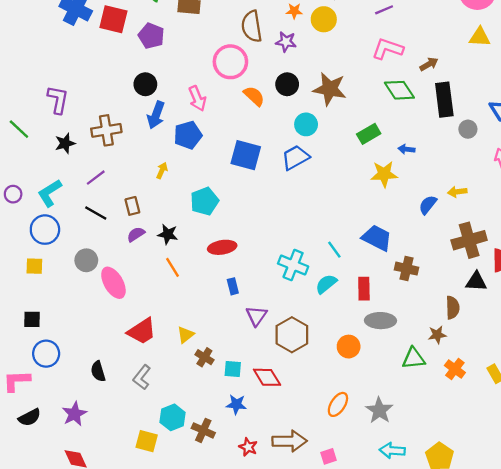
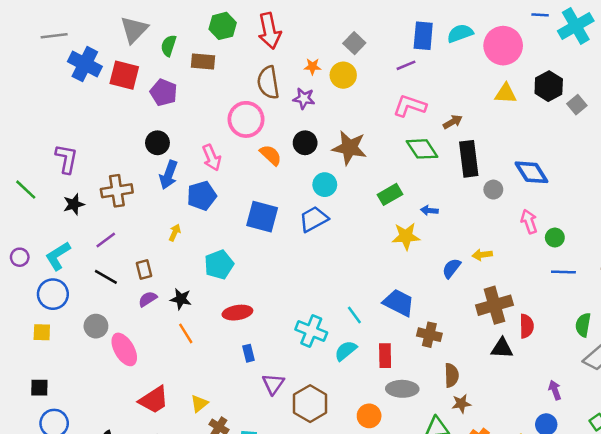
brown semicircle: (453, 308) -> (451, 375), moved

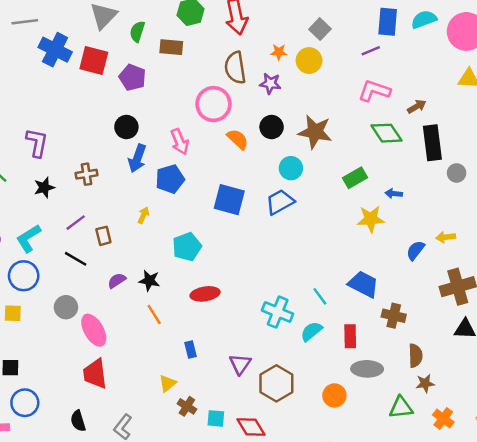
brown cross: (117, 191) -> (87, 174), size x0.7
brown rectangle: (144, 269) -> (103, 236), moved
blue rectangle: (248, 353) -> (191, 350), moved
red trapezoid: (154, 400) -> (95, 374), moved, turned 116

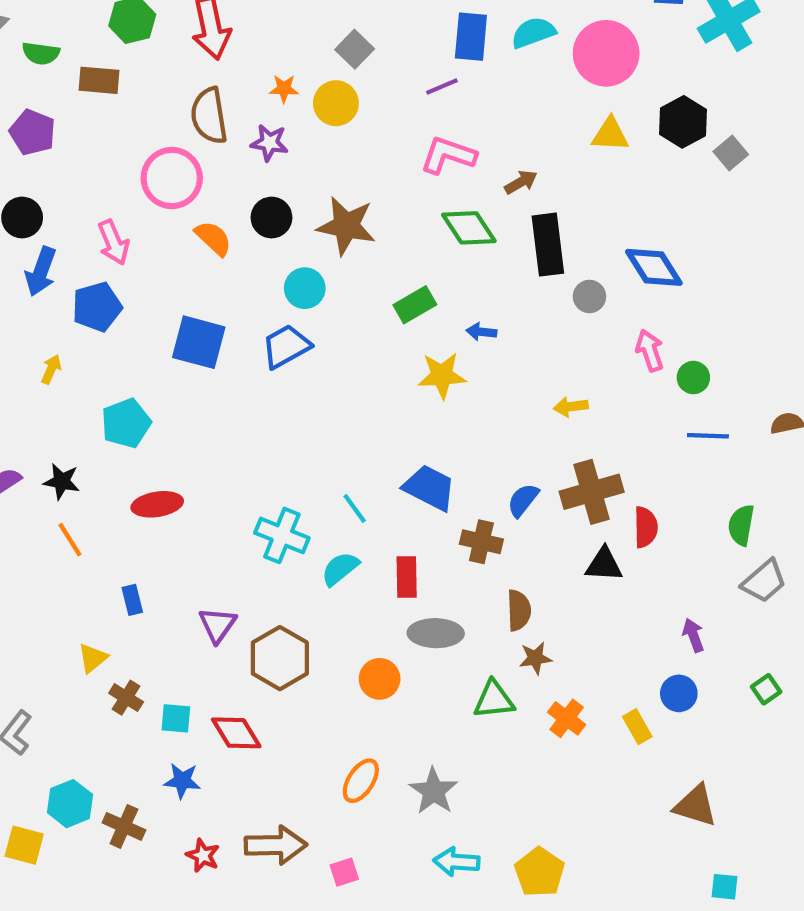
green semicircle: (137, 31) -> (41, 53), turned -100
blue semicircle: (415, 250) -> (523, 500), moved

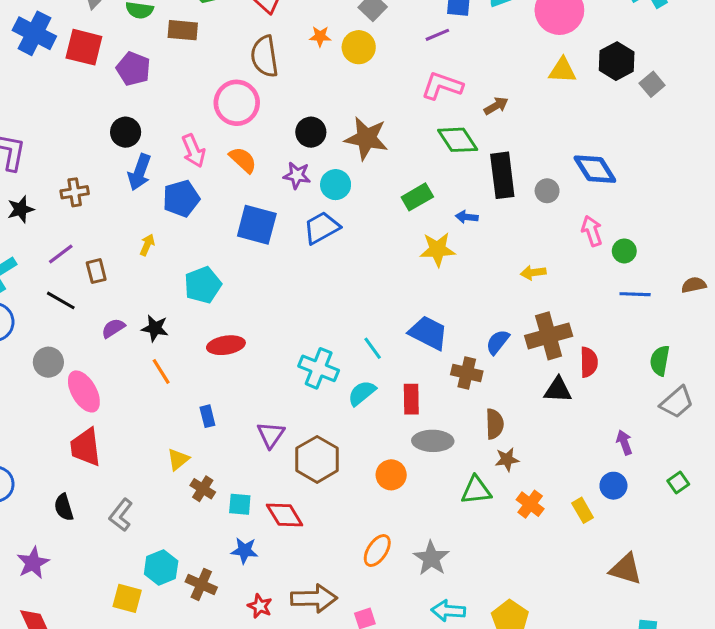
purple star: (269, 143) -> (297, 175), moved
orange semicircle: (213, 238) -> (243, 160), moved
black rectangle: (548, 245) -> (502, 175), moved

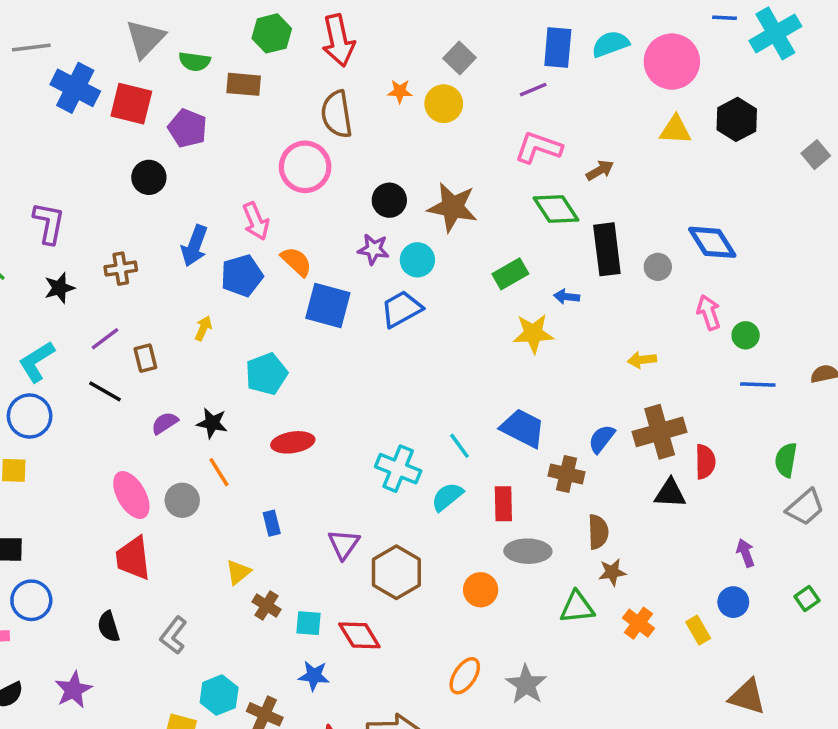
gray square: (652, 84) -> (816, 155), moved
black circle: (126, 132) -> (149, 177), moved
orange semicircle: (243, 160) -> (296, 262), moved
gray circle: (48, 362) -> (182, 500), moved

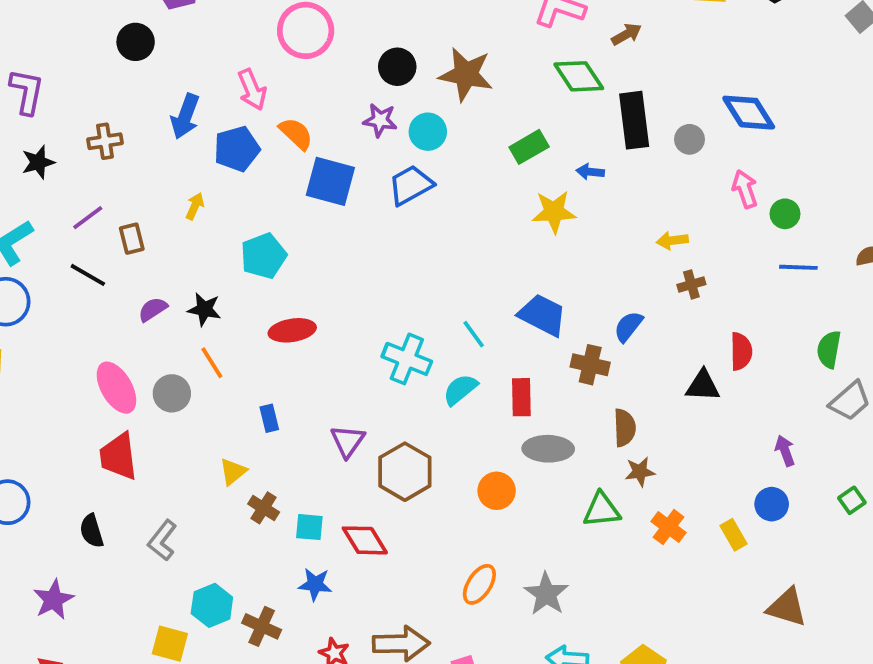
brown cross: (660, 432) -> (691, 284), moved, size x0.5

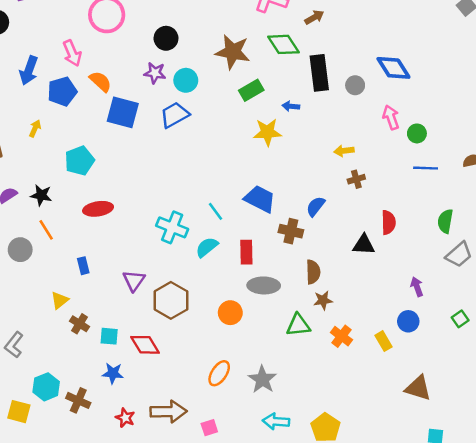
brown star: (466, 74) -> (233, 52), moved

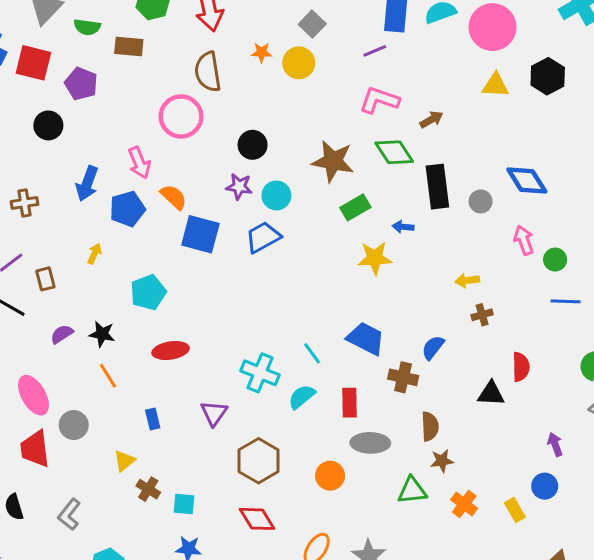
gray circle: (20, 250) -> (74, 425), moved
purple triangle: (134, 281) -> (214, 413), moved
red diamond: (145, 345) -> (257, 519), moved

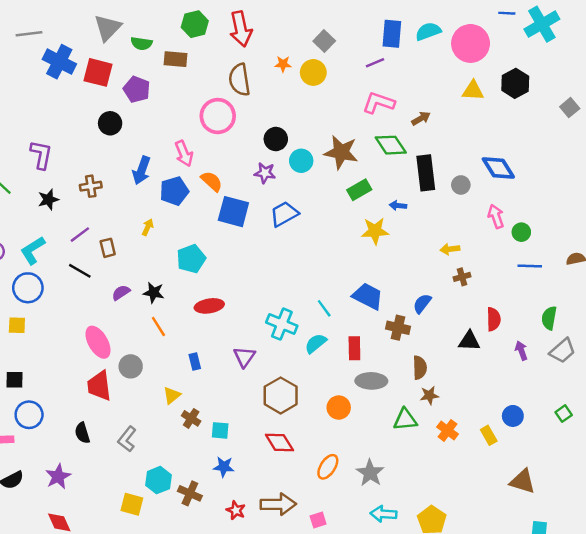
cyan circle: (276, 195) -> (301, 161), moved
purple arrow: (555, 444) -> (521, 351), moved

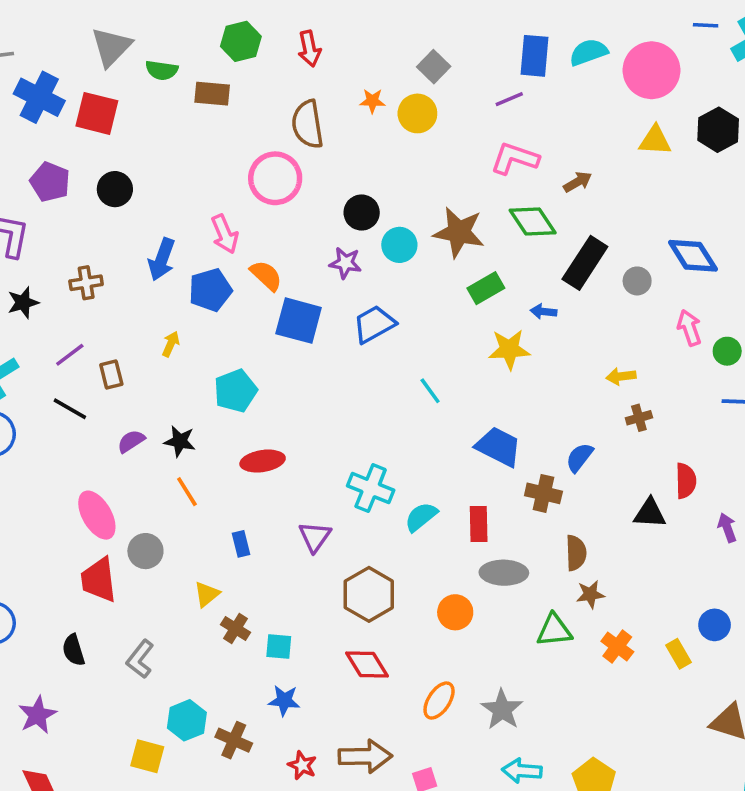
red arrow: (241, 29) -> (309, 49), size x0.7
purple pentagon: (137, 89) -> (50, 182), moved
black rectangle: (426, 173) -> (585, 263), turned 40
cyan line: (324, 308) -> (430, 391), moved

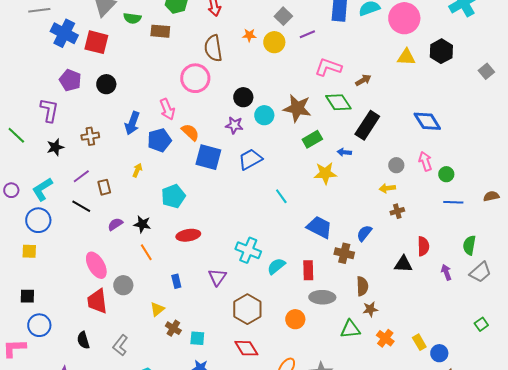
purple line: (509, 99) -> (307, 34), moved
gray circle: (637, 281) -> (396, 165), moved
blue circle: (715, 625) -> (439, 353), moved

